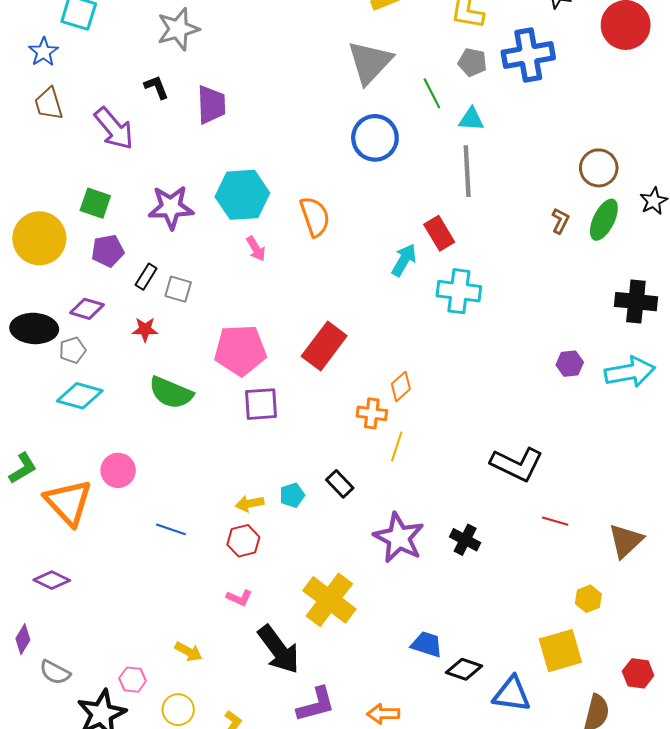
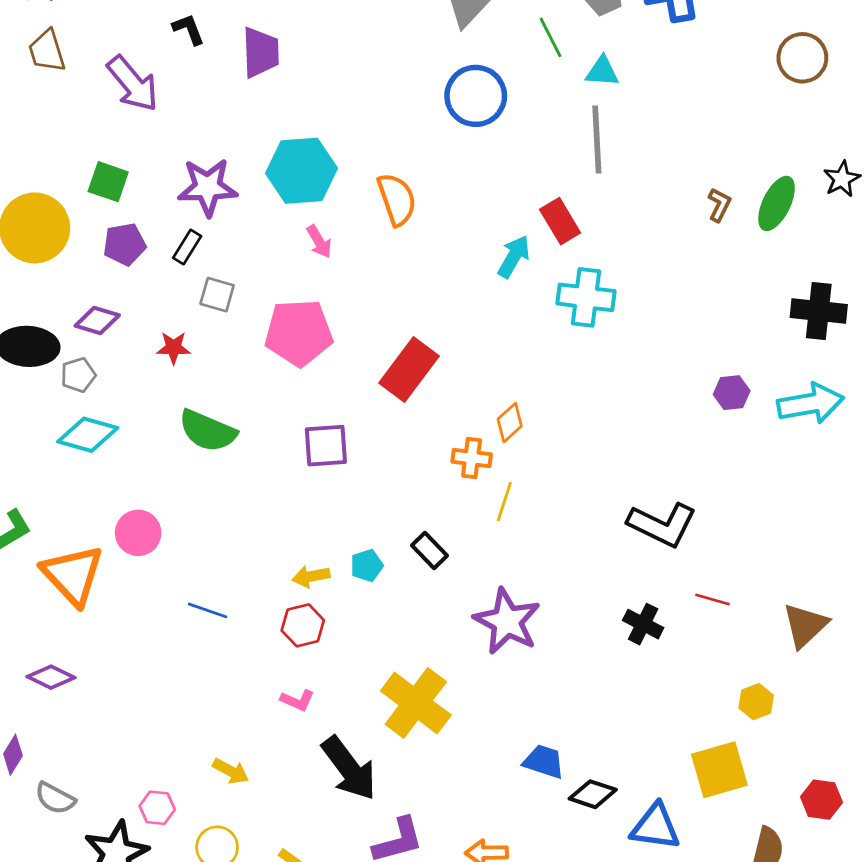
brown circle: (599, 168) -> (802, 58), moved
black rectangle: (146, 277) -> (187, 247), moved
pink pentagon: (240, 350) -> (299, 333), moved
black cross: (465, 540) -> (643, 624), moved

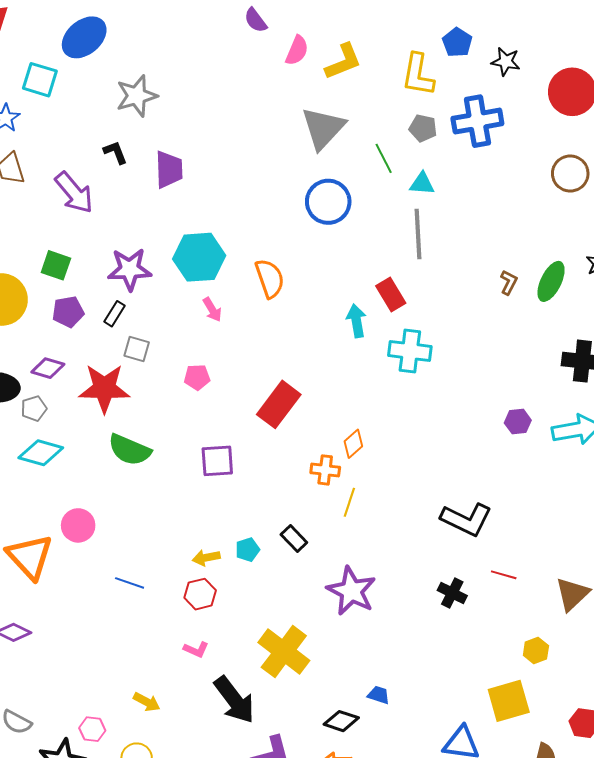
cyan arrow: (514, 257) -> (356, 321), turned -40
pink pentagon: (299, 333) -> (197, 377), size x0.5
red star: (174, 348) -> (104, 388), size x2.0
blue trapezoid: (544, 762) -> (379, 695), size x0.7
black diamond: (593, 794) -> (341, 721), moved

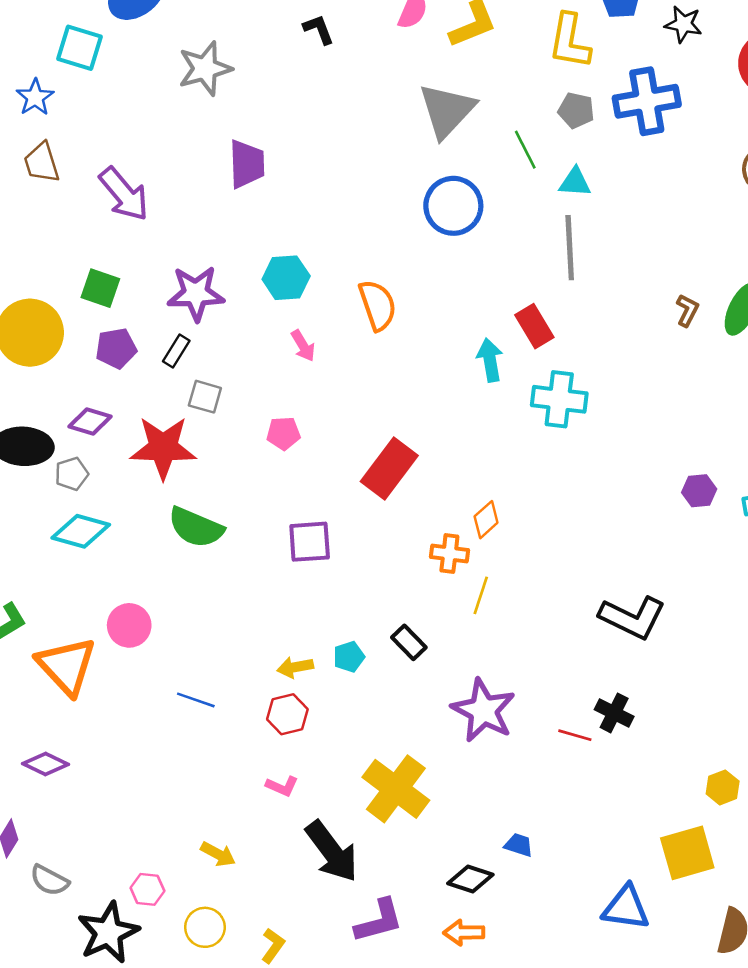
black L-shape: (115, 152) -> (319, 29), moved
cyan hexagon: (199, 257) -> (286, 278), size x0.7
red line: (504, 575) -> (575, 735), moved

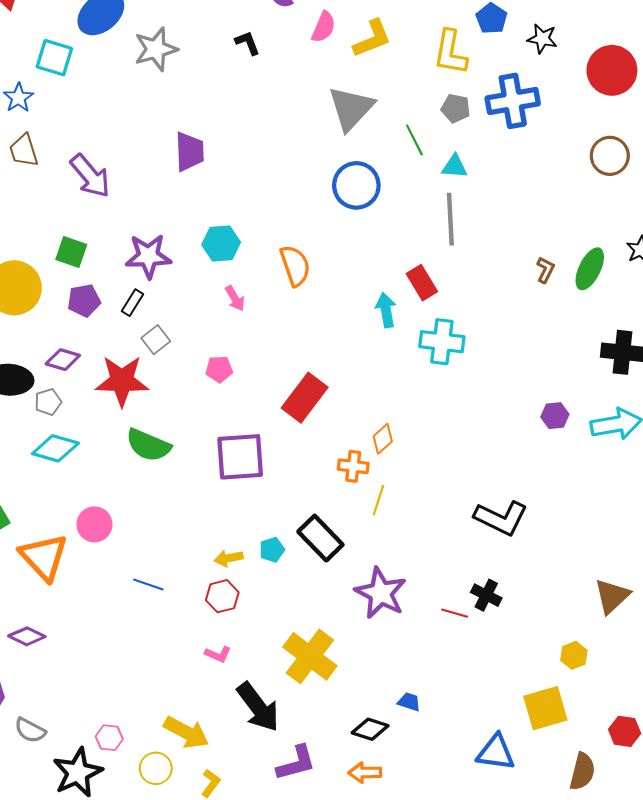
gray star: (205, 69) -> (156, 49), moved
gray square: (205, 397) -> (156, 340), turned 36
purple square: (310, 542) -> (240, 457), size x1.4
black rectangle: (409, 642) -> (320, 538), size x1.6
yellow arrow: (218, 854) -> (186, 732), moved, size x1.6

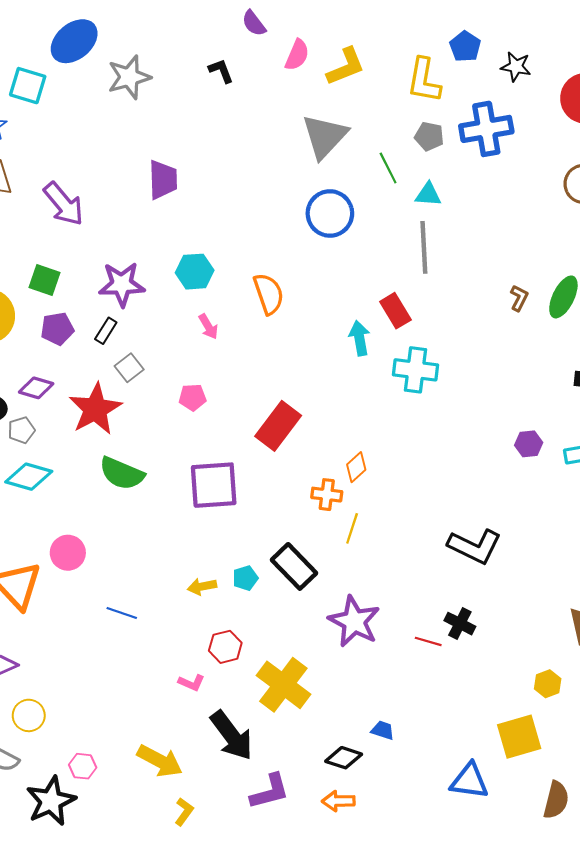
red star: (122, 381) -> (95, 409), turned -30
red hexagon: (222, 596) -> (225, 647), moved
yellow circle: (156, 768) -> (29, 715), moved

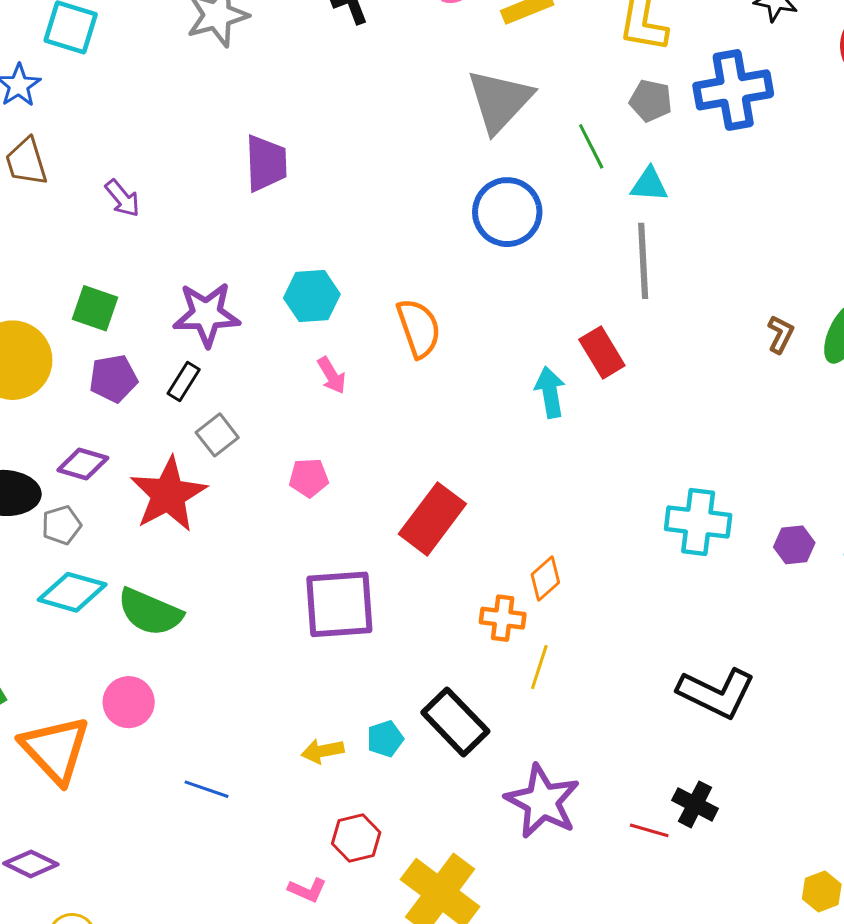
purple arrow: (64, 204) -> (123, 198), size x0.6
cyan cross: (416, 370) -> (698, 522), moved
green semicircle: (122, 473) -> (150, 612), moved

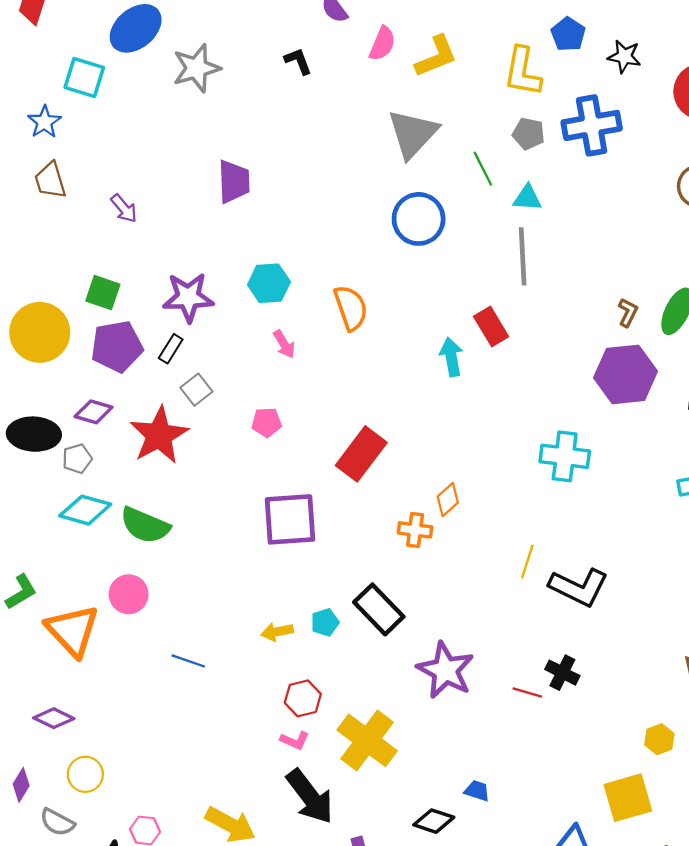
purple pentagon: (113, 378) -> (117, 346), size x1.4
purple hexagon: (794, 545) -> (626, 374), moved, size x2.0
yellow line: (539, 667) -> (527, 562), moved
pink L-shape: (307, 890) -> (295, 740), moved

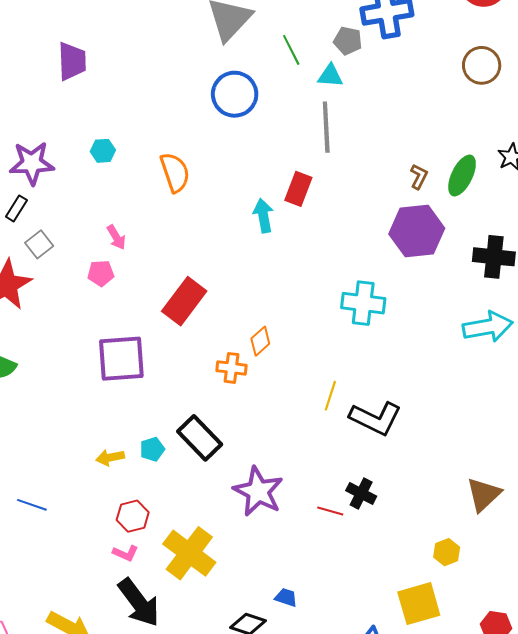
gray pentagon: (528, 134) -> (348, 41), moved
cyan hexagon: (269, 283) -> (103, 151), size x0.7
red rectangle: (491, 327) -> (298, 189), turned 52
pink arrow: (284, 344) -> (116, 237), moved
blue line: (188, 661) -> (32, 505), moved

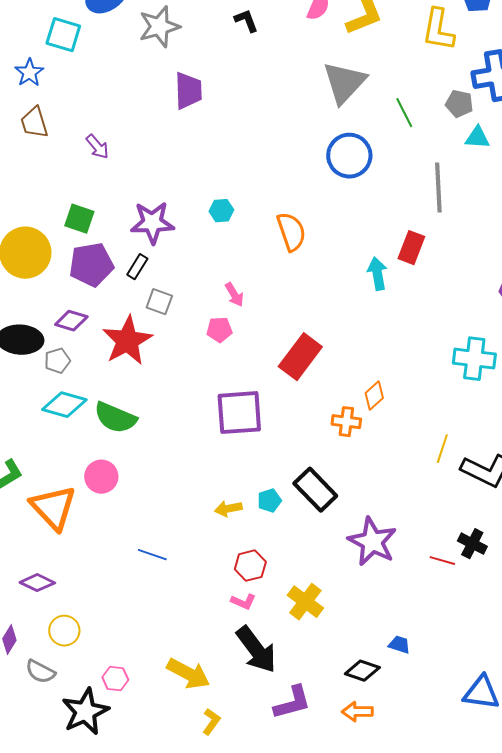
purple trapezoid: (72, 61) -> (188, 91), moved
cyan triangle: (330, 76) -> (477, 138), moved
gray square: (39, 244) -> (159, 302), turned -32
yellow cross: (189, 553) -> (305, 602), size x0.7

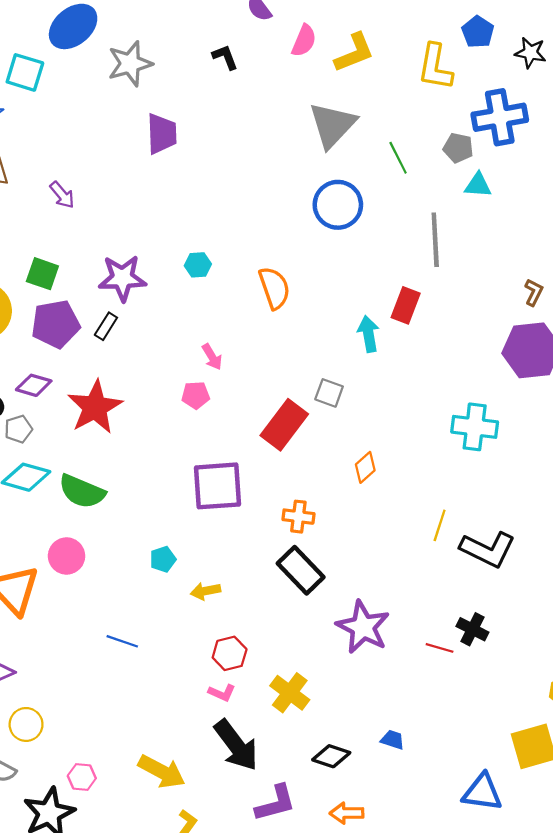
gray square: (159, 302) -> (329, 393), moved
orange cross: (346, 422) -> (298, 517), moved
cyan pentagon: (269, 501) -> (163, 559), moved
black diamond: (362, 671) -> (331, 756), moved

